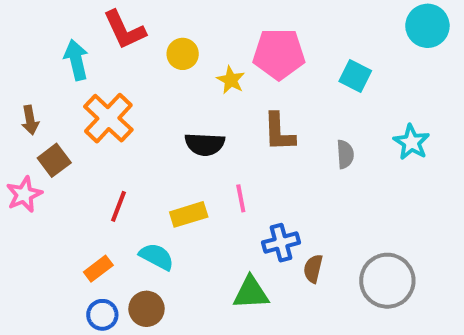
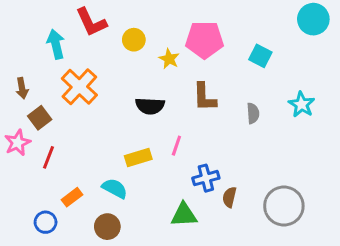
pink line: (241, 198) -> (176, 146), turned 30
red line: (118, 206) -> (48, 157), moved
blue circle: (102, 315) -> (46, 222), moved

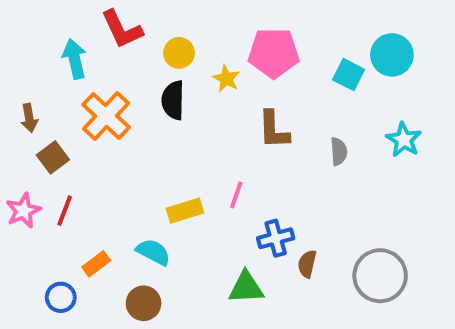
cyan circle: (313, 19) -> (392, 55), moved
black semicircle: (150, 106) -> (173, 100), moved, turned 88
pink star: (18, 143) -> (23, 211), moved

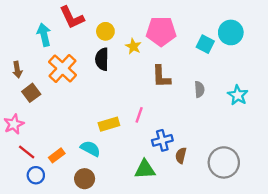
cyan star: (404, 140) -> (238, 95), moved
red line: (65, 211) -> (27, 152), moved, turned -72

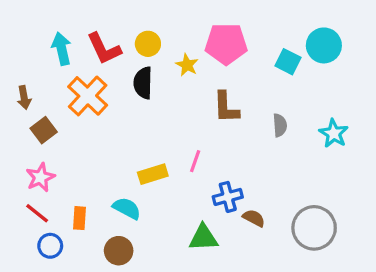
red L-shape: (72, 17) -> (104, 49), moved
pink star: (14, 124) -> (40, 177), moved
orange rectangle: (57, 155) -> (80, 218), turned -49
brown semicircle: (181, 155) -> (254, 218), turned 105

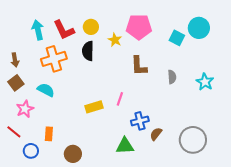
orange cross: (88, 96) -> (54, 59), turned 30
brown square: (44, 130) -> (16, 83), moved
cyan semicircle: (127, 208) -> (46, 90), moved
red line: (37, 213) -> (14, 132), moved
brown semicircle: (254, 218) -> (156, 134), turned -80

